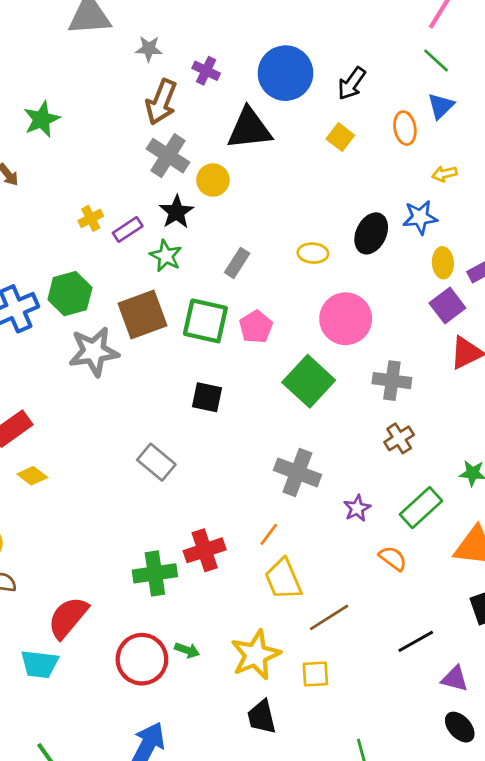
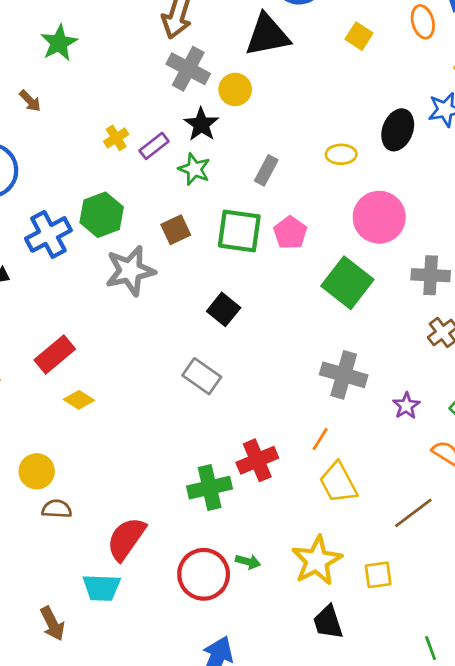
brown square: (142, 315) -> (176, 230), size x0.6
black square: (207, 397) -> (224, 309), moved, turned 32
brown line: (329, 617) -> (413, 513), moved

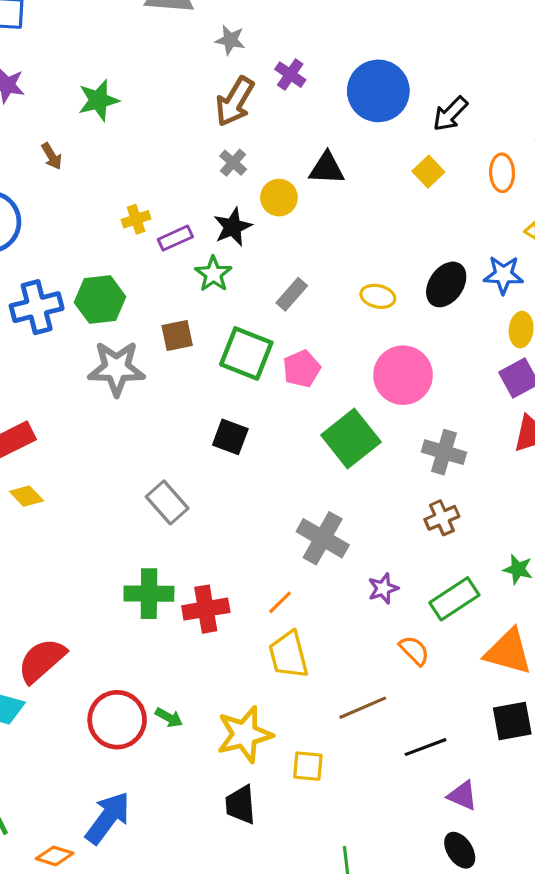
black triangle: (267, 35) -> (327, 168), moved, size x0.7
gray cross: (188, 69) -> (233, 163), size x0.6
black square: (224, 309) -> (230, 437), moved, turned -32
green cross: (210, 488) -> (149, 594), moved

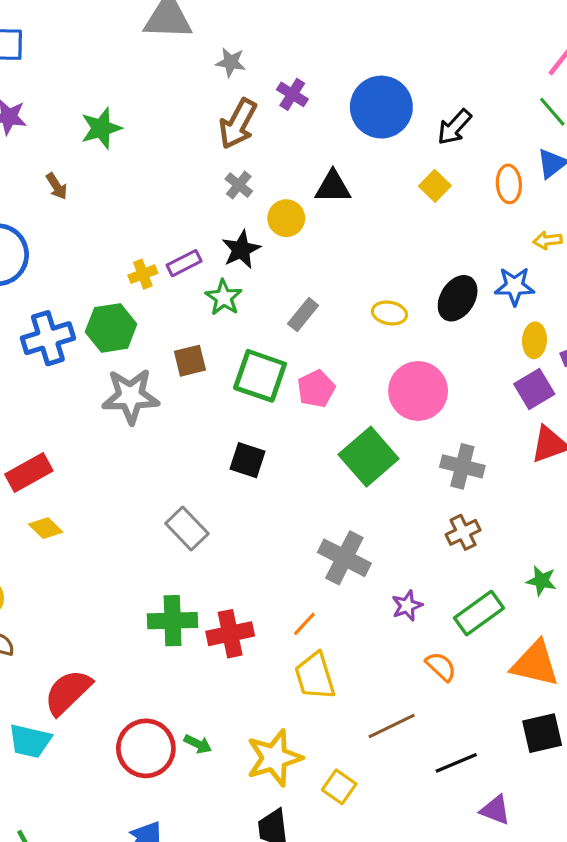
yellow cross: (136, 219) -> (143, 274), moved
yellow square: (308, 766) -> (339, 787), turned 32

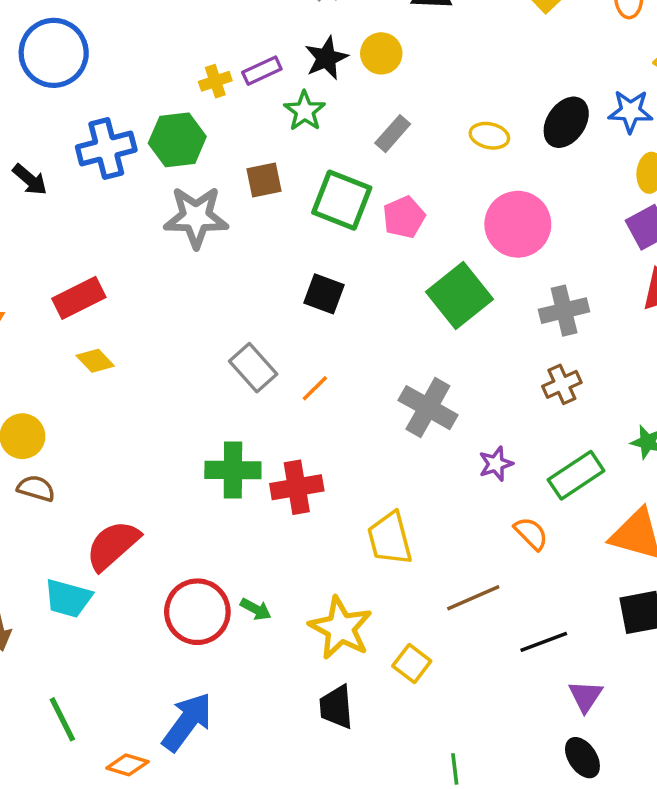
yellow circle: (286, 218) -> (381, 53), moved
gray cross: (462, 466) -> (564, 311), turned -30
orange line: (304, 624) -> (315, 388), moved
yellow star: (274, 758) -> (341, 628), turned -30
purple triangle: (495, 810) -> (585, 696), turned 40

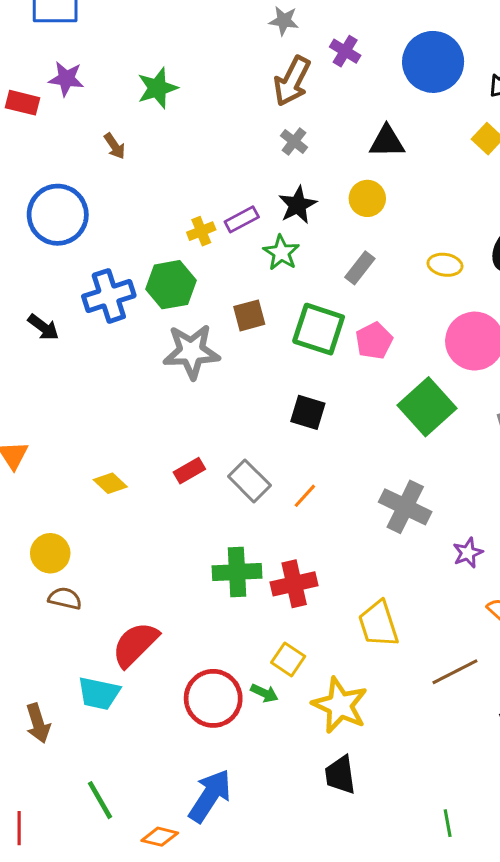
yellow circle: (381, 53) -> (367, 198), moved
red rectangle: (79, 298) -> (189, 471), moved, size x0.7
yellow square: (412, 663) -> (288, 659), moved

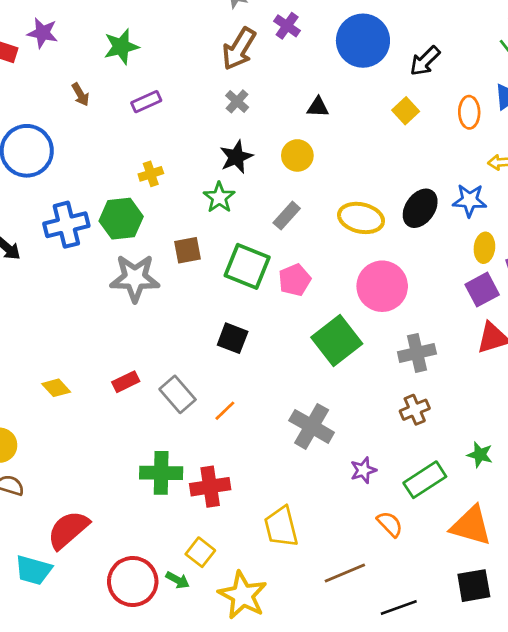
black triangle: (387, 142) -> (318, 107), size x0.7
purple rectangle: (242, 219) -> (146, 102), moved
yellow ellipse: (445, 265) -> (361, 218), size x1.5

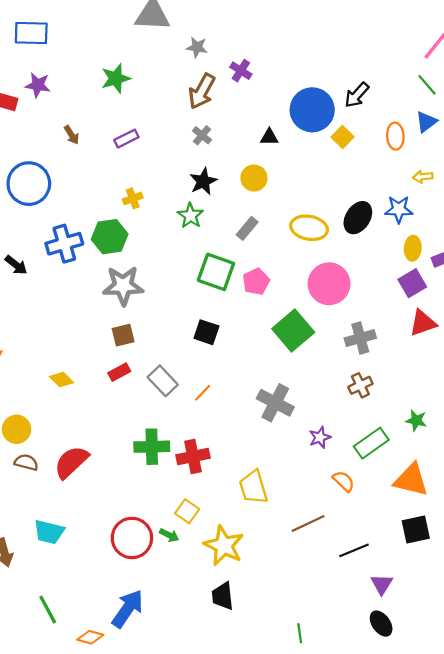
blue circle: (363, 41) -> (312, 110), moved
green star: (121, 47) -> (116, 78), moved
brown square: (187, 250) -> (123, 335), moved
red semicircle: (68, 530) -> (71, 462), moved

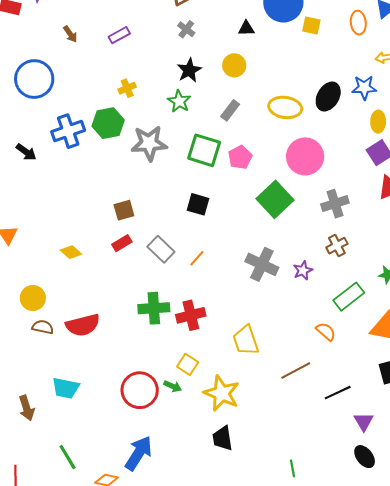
yellow square: (342, 137) -> (311, 25), turned -30
gray star: (123, 286) -> (149, 143), moved
purple star: (320, 437) -> (303, 270), moved
red semicircle: (71, 462) -> (83, 325), turned -148

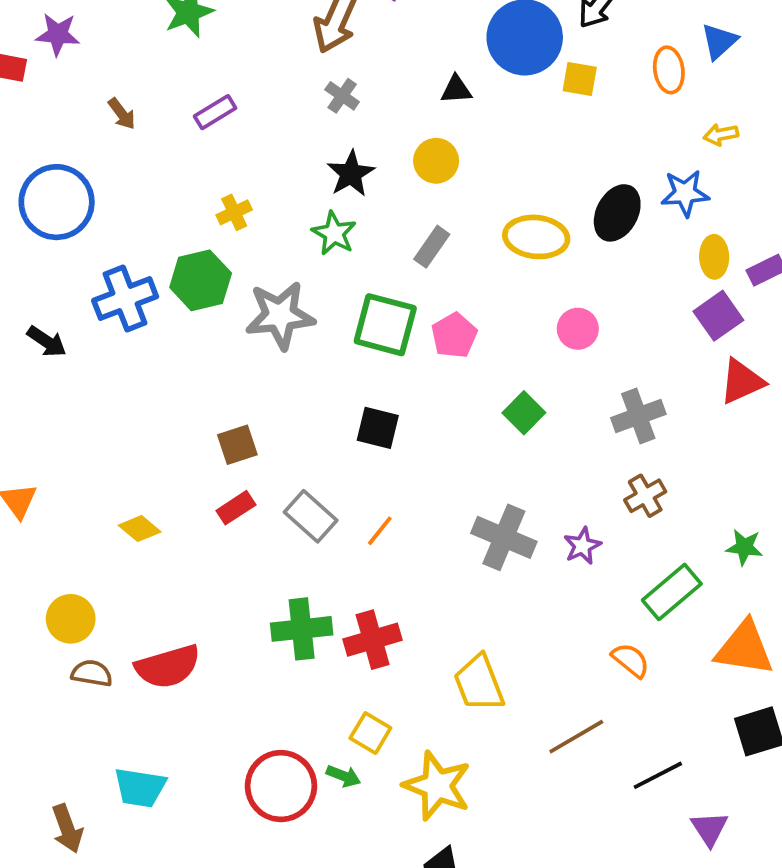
pink circle: (305, 156) -> (578, 329), size x0.6
green square: (275, 199) -> (524, 413), size x0.6

